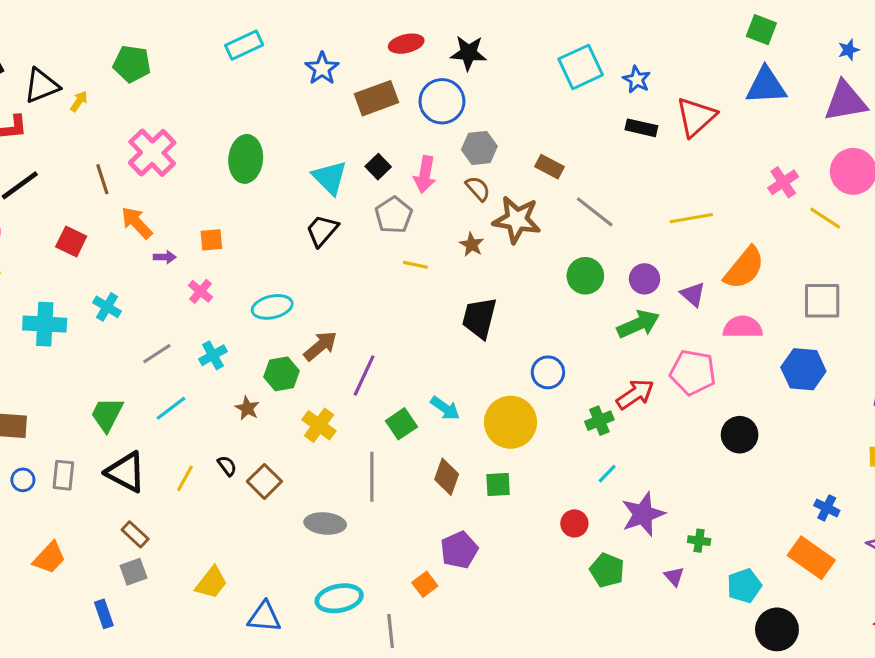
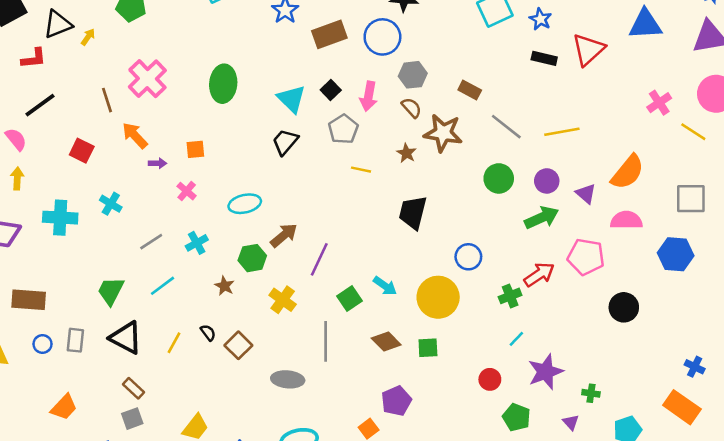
yellow line: (691, 218) -> (562, 132), moved
brown diamond: (447, 477) -> (386, 341), turned -64

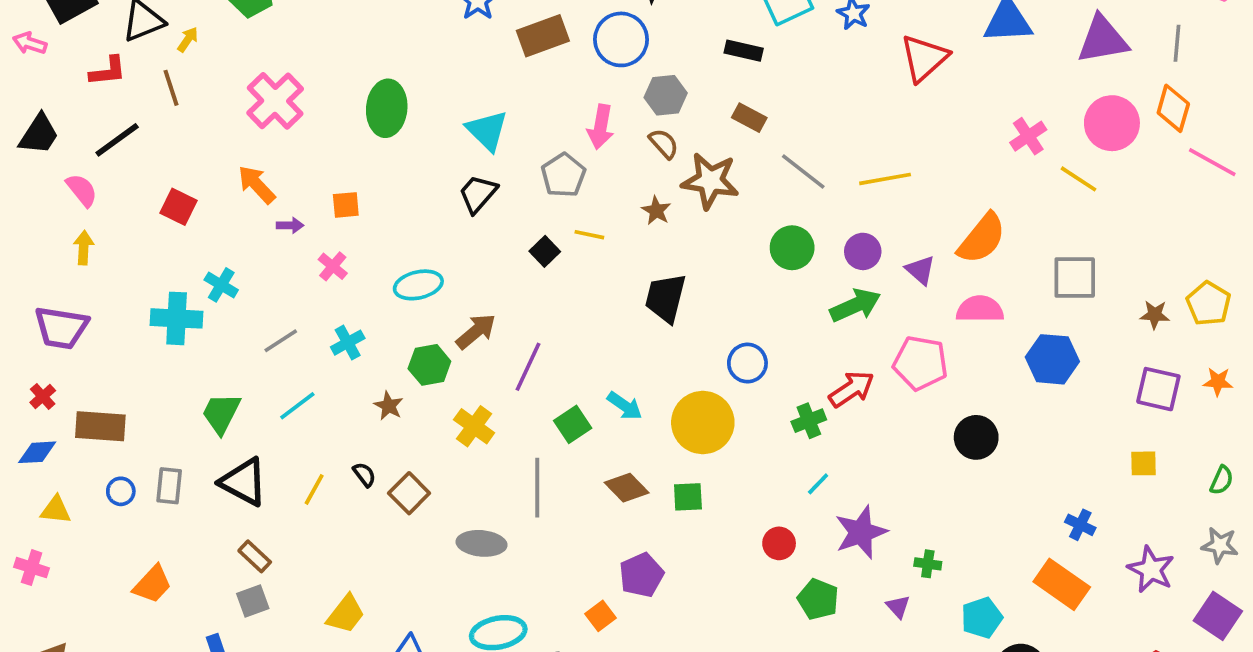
black rectangle: (544, 58) -> (744, 51), moved
black square: (331, 90) -> (545, 251), moved
brown line: (107, 100) -> (171, 88), moved
cyan cross: (60, 218) -> (177, 318), moved

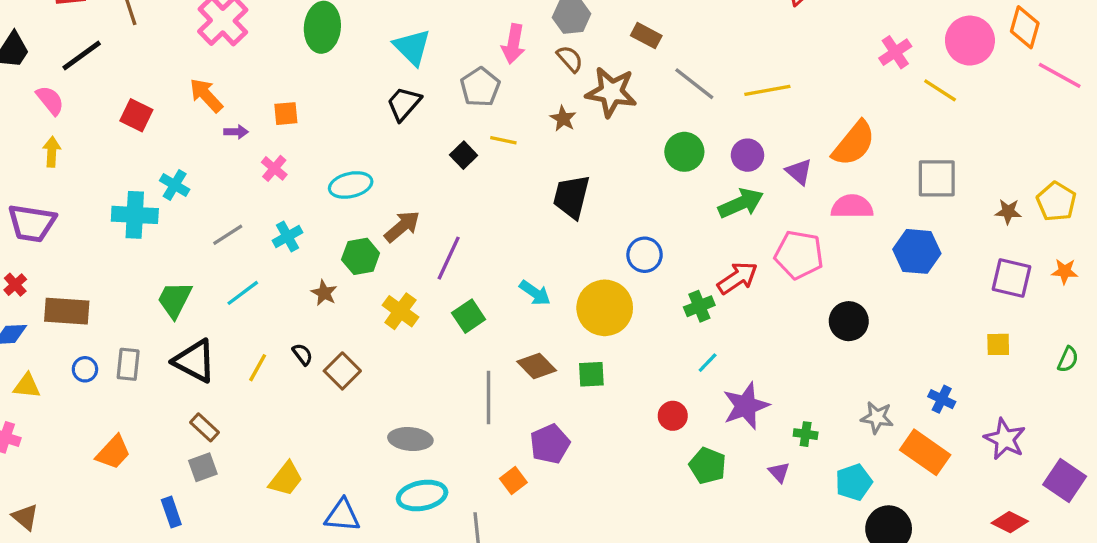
green square: (573, 424) -> (469, 316), moved
gray line: (537, 488) -> (488, 398), moved
gray ellipse: (482, 543) -> (410, 439), moved
gray star: (1220, 545) -> (877, 417), moved

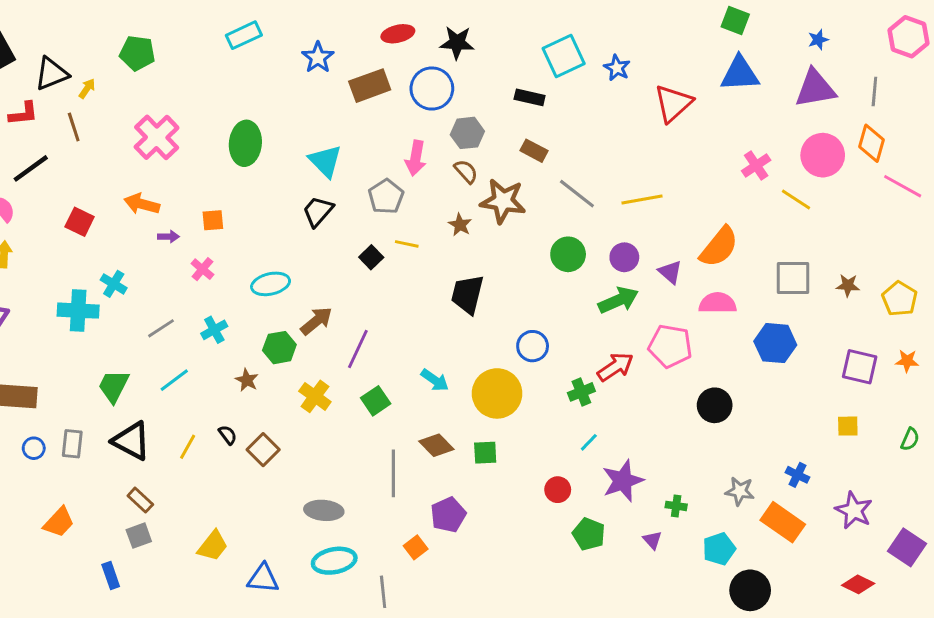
orange arrow: (206, 95) -> (142, 204), turned -32
brown star: (1008, 212) -> (848, 285), moved

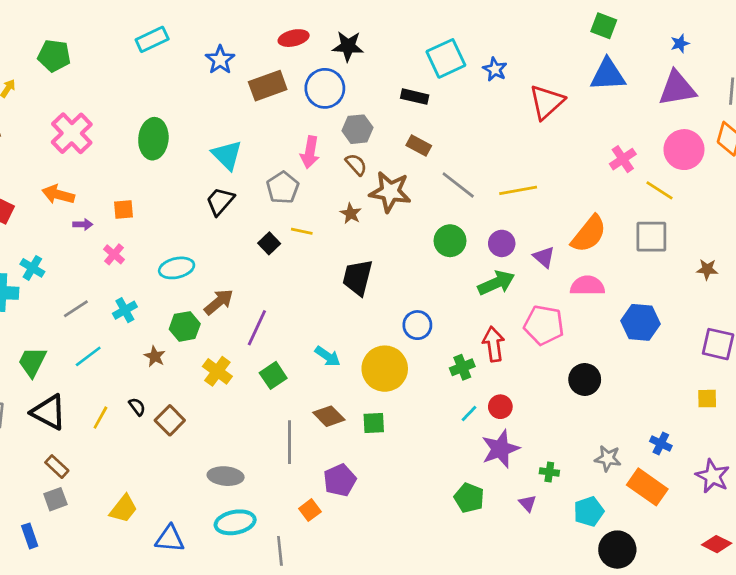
gray square: (793, 278) -> (651, 237), moved
red arrow: (615, 367) -> (494, 344), turned -64
red circle: (558, 490) -> (500, 407), moved

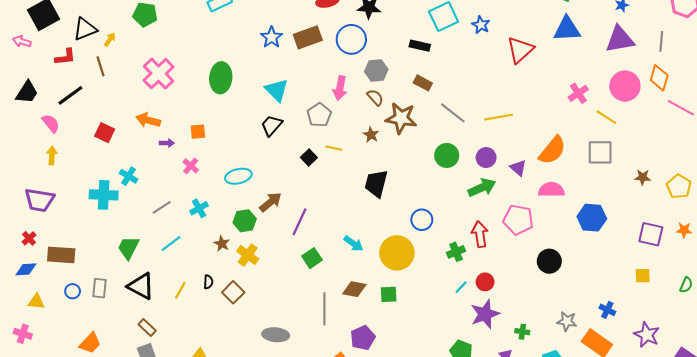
blue star: (220, 60) -> (272, 37), moved
yellow cross: (217, 371) -> (248, 255), moved
black semicircle: (137, 407) -> (208, 282), turned 40
brown diamond: (329, 416) -> (354, 289), turned -35

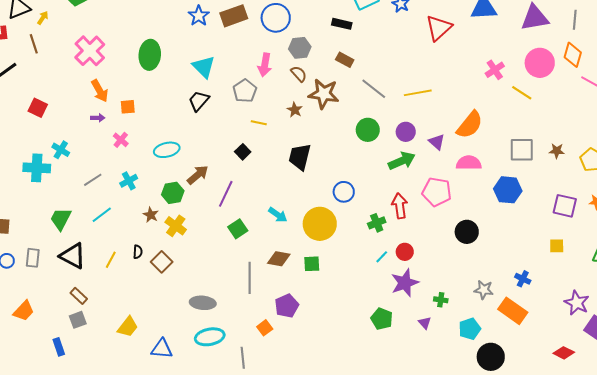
orange arrow: (148, 120) -> (100, 91), moved, turned -135
gray square: (600, 152) -> (522, 150), moved
black square: (309, 158) -> (243, 152), moved
purple star: (647, 335) -> (577, 303), moved

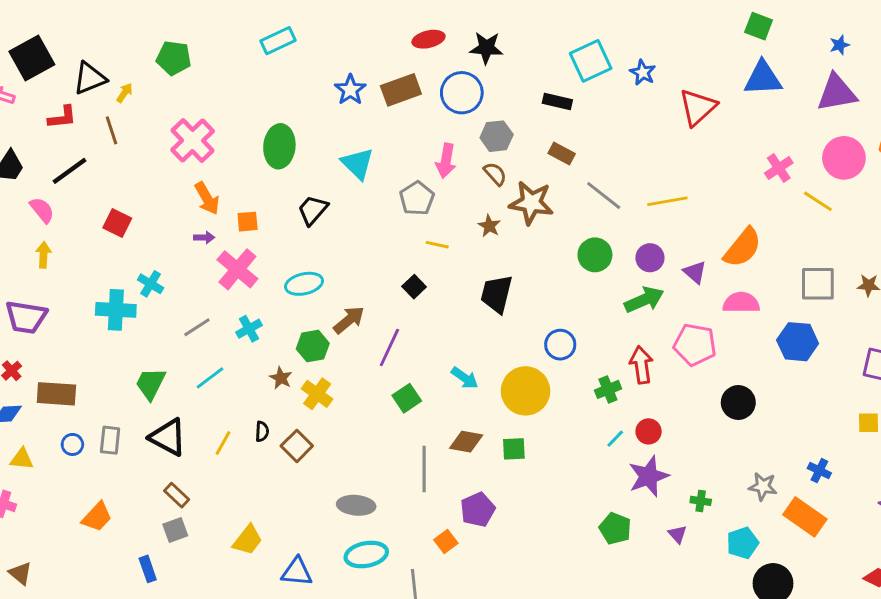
black trapezoid: (199, 101) -> (313, 210), moved
pink cross: (121, 140) -> (237, 269), size x1.8

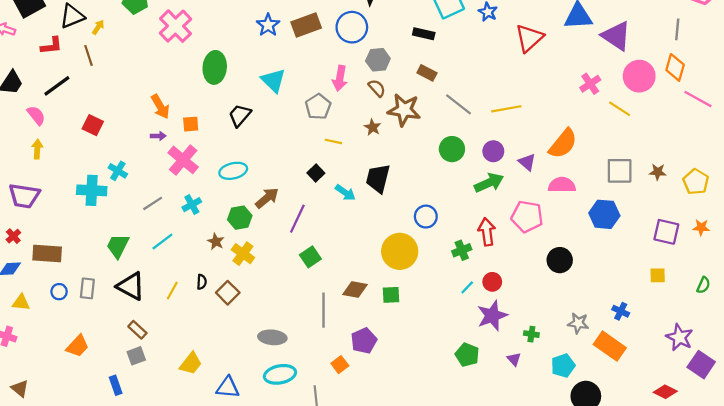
purple triangle: (837, 93) -> (616, 36), moved, turned 44
pink cross: (193, 141) -> (176, 26), moved
cyan arrow: (465, 378) -> (345, 193), moved

